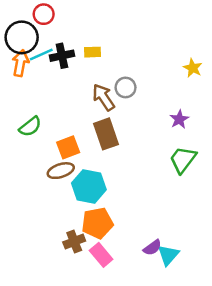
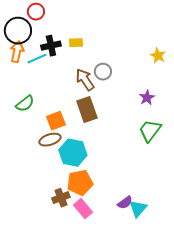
cyan line: (41, 54) -> (37, 59), moved

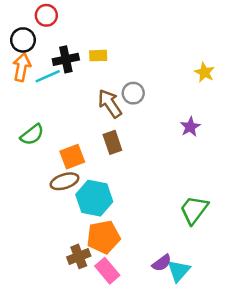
black circle: (18, 31) -> (23, 40), size x0.7
brown rectangle: (87, 110) -> (112, 142), size x0.7
green trapezoid: (150, 131) -> (194, 210), moved

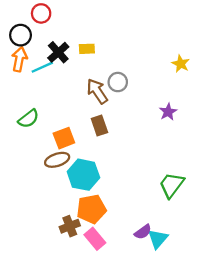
black cross: (66, 59) -> (58, 52), turned -30

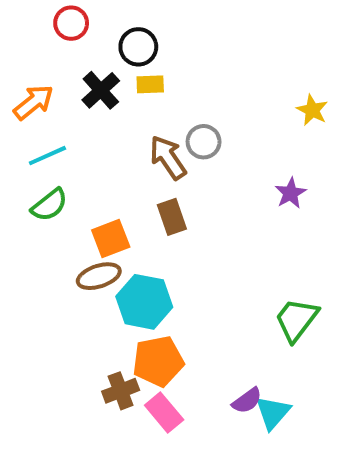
black circle: (21, 35) -> (138, 47), moved
orange arrow: (19, 59) -> (34, 102), turned 40
cyan line: (42, 67) -> (47, 156), moved

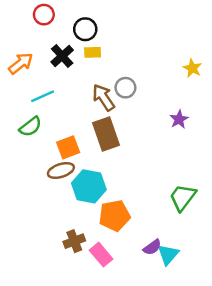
cyan line: (47, 156) -> (43, 96), moved
brown rectangle: (172, 217) -> (106, 134), size x1.5
orange pentagon: (158, 361) -> (114, 216), moved

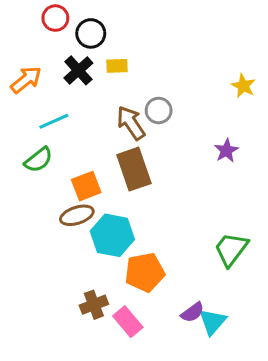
black circle: (85, 29) -> (91, 33), moved

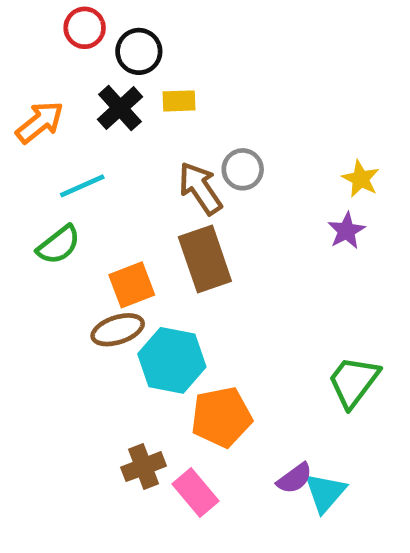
yellow star: (243, 86) -> (361, 179), moved

